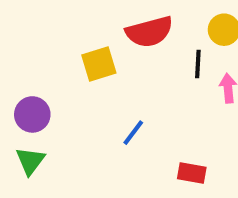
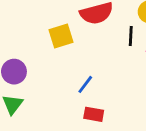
red rectangle: (192, 173) -> (94, 114), moved

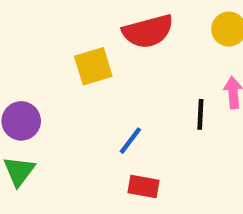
black line: (131, 36) -> (200, 114), moved

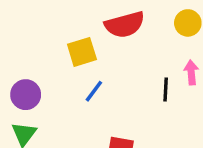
blue line: (130, 141) -> (94, 91), moved

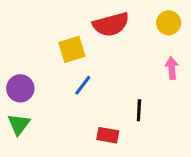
black line: (166, 90) -> (139, 110), moved

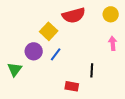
yellow square: (72, 49) -> (49, 31), turned -30
purple circle: (20, 88) -> (34, 51), moved
green triangle: (19, 124) -> (15, 69), moved

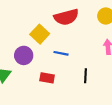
blue line: (56, 54) -> (61, 53), moved, turned 64
red rectangle: (72, 86) -> (47, 78), moved

